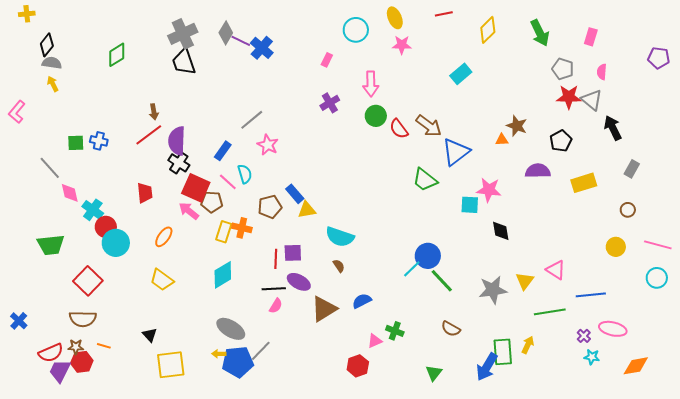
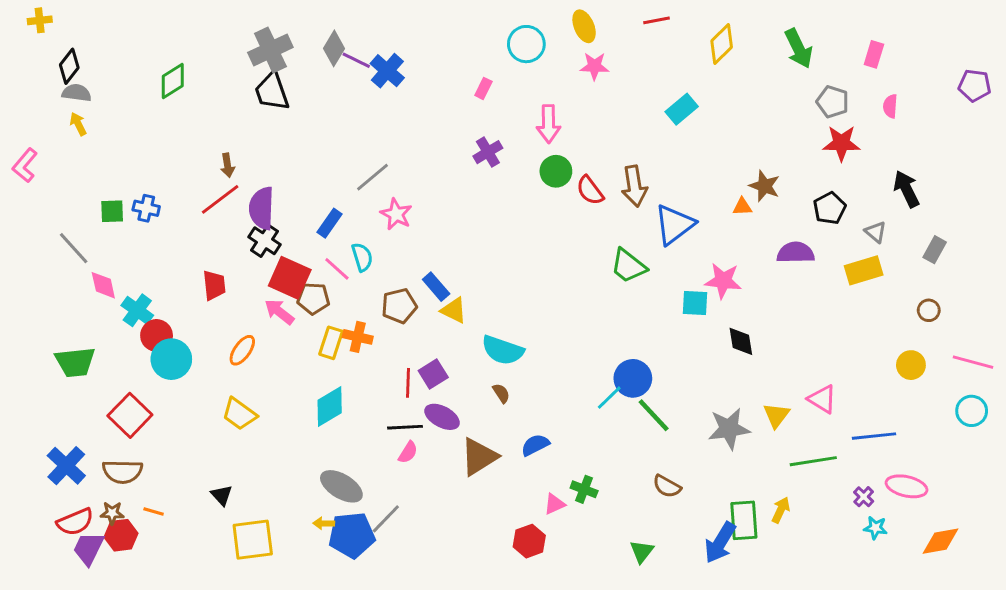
gray triangle: (592, 100) -> (875, 232), moved, size x0.7
brown arrow: (429, 126) -> (634, 186), turned 44
yellow triangle: (307, 210) -> (454, 310), turned 36
purple square: (293, 253) -> (433, 374), turned -30
blue cross: (19, 321) -> (66, 466), moved, size x1.5

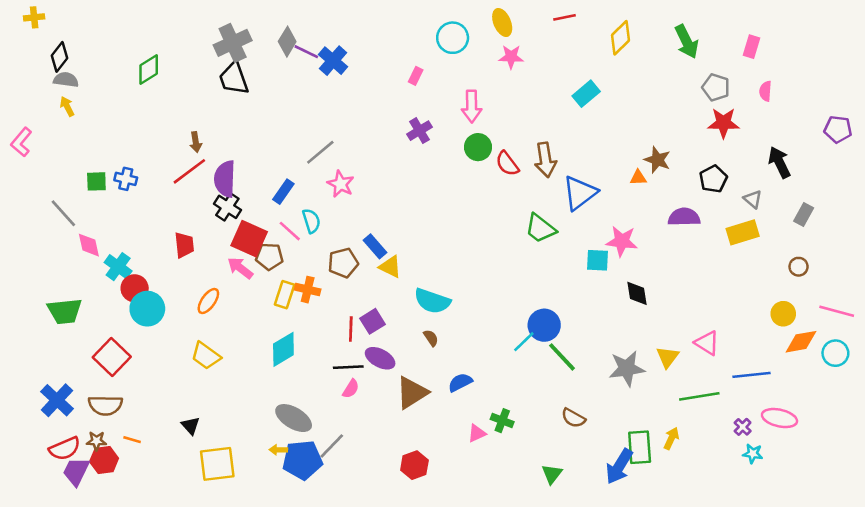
purple pentagon: (975, 85) -> (838, 129), moved
red hexagon: (529, 541) -> (414, 465), moved
orange diamond: (941, 541) -> (801, 342), moved

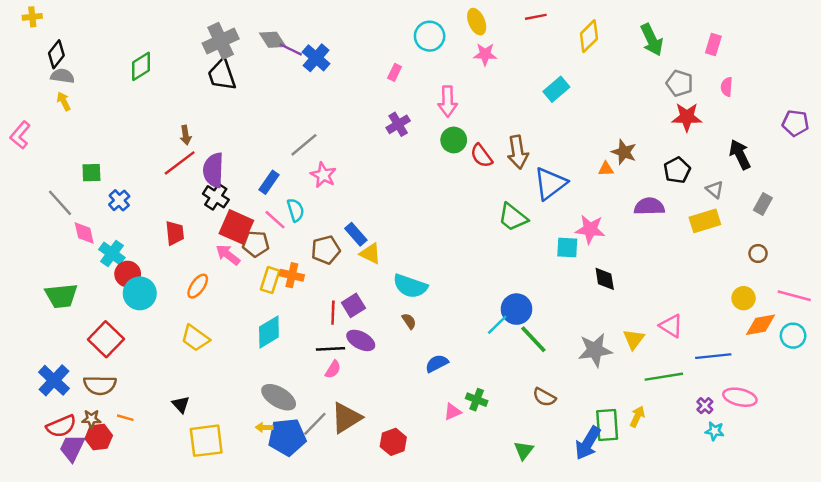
gray diamond: (287, 42) -> (273, 40), turned -64
blue cross: (126, 179) -> (119, 200), moved, turned 35
brown triangle: (412, 393) -> (346, 418), moved

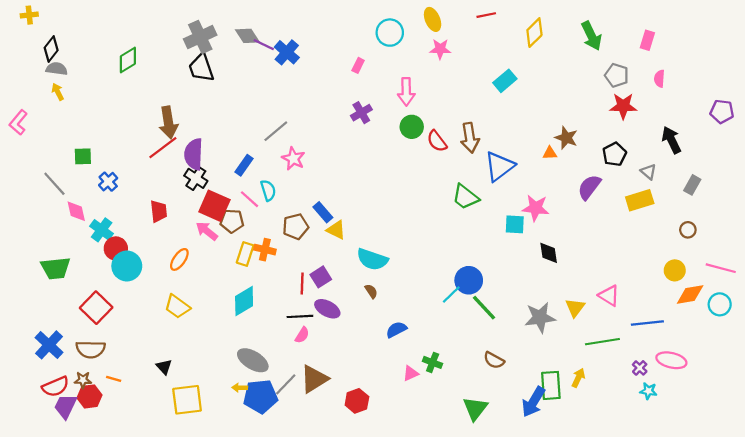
brown arrow: (186, 135) -> (168, 122), size x1.8
purple semicircle: (649, 206) -> (589, 187), turned -52
green triangle: (524, 450) -> (475, 408), size x1.4

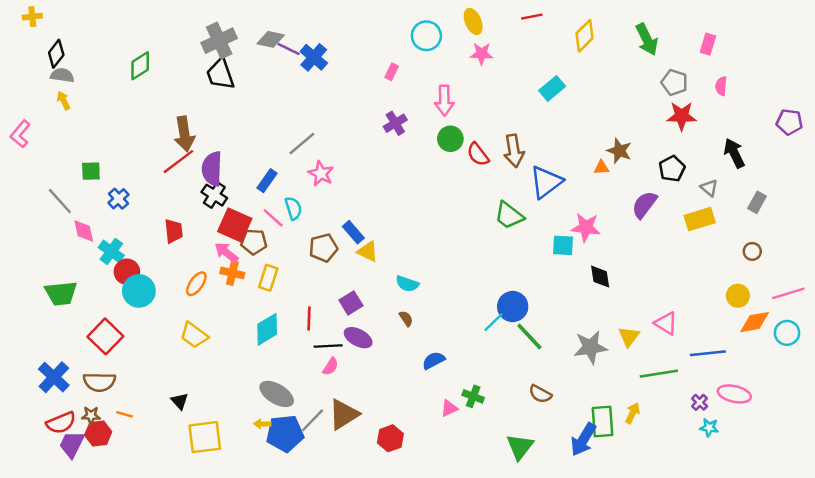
gray diamond: (247, 36) -> (271, 39), turned -45
orange cross: (265, 250) -> (232, 273), moved
cyan semicircle: (372, 259) -> (407, 284), size x0.7
pink line: (721, 268) -> (788, 293), turned -32
red line: (302, 284) -> (309, 318), moved

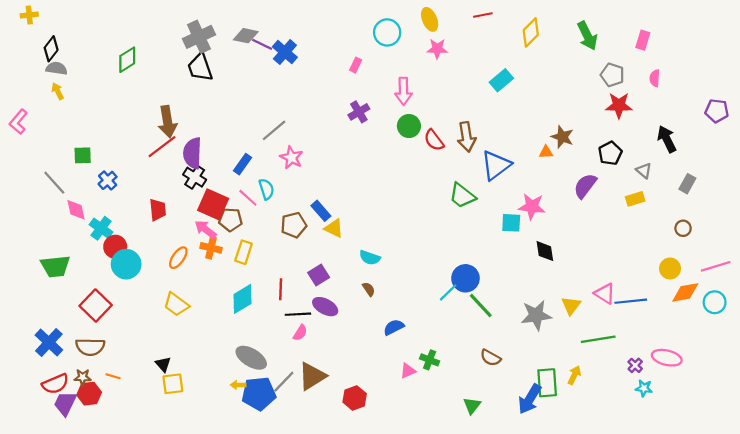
yellow rectangle: (700, 219) -> (635, 199), size x0.7
blue line: (708, 353) -> (631, 301), moved
yellow square: (205, 437) -> (173, 384), moved, size x0.7
green triangle: (520, 447) -> (472, 406), size x0.7

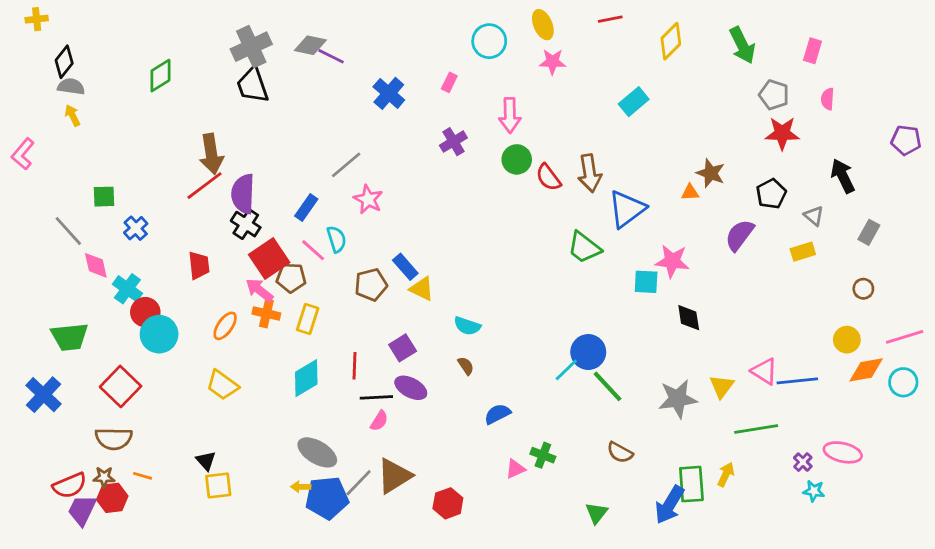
blue cross: (285, 52) -> (389, 93), moved
red square: (213, 204) -> (269, 258), turned 32
blue cross: (49, 342) -> (44, 395), moved

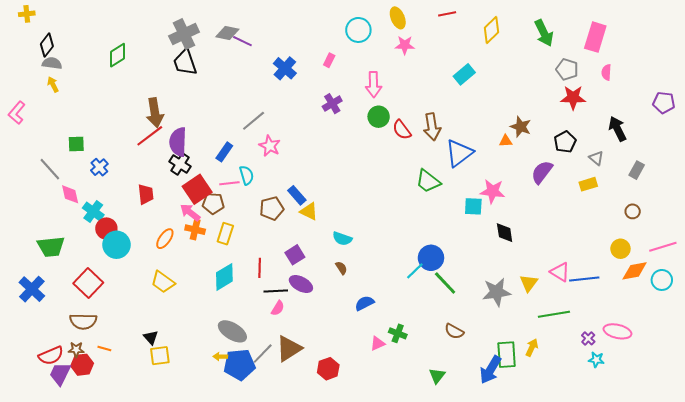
pink rectangle: (812, 51) -> (595, 37), size x1.6
pink line: (313, 250) -> (229, 183), turned -48

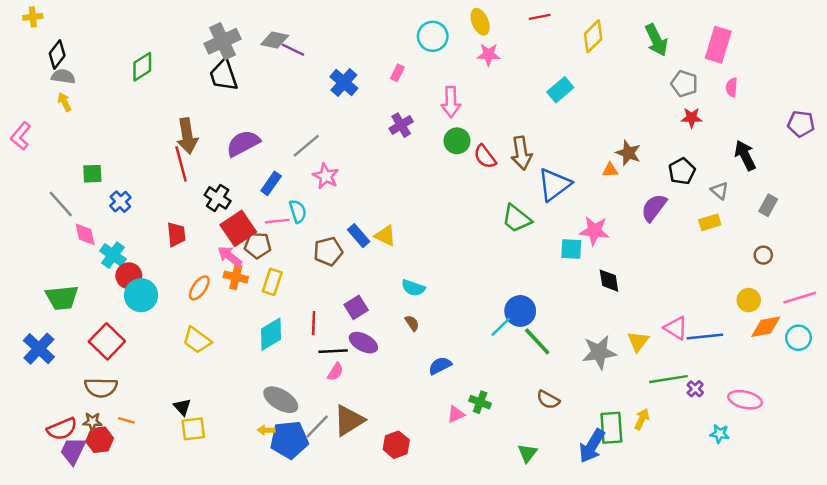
red star: (573, 98) -> (692, 118), size x0.7
red line: (150, 136) -> (181, 164), turned -68
purple semicircle: (178, 142) -> (243, 143), moved, turned 60
yellow triangle: (309, 211) -> (385, 236), moved
purple cross: (588, 338) -> (695, 389), moved

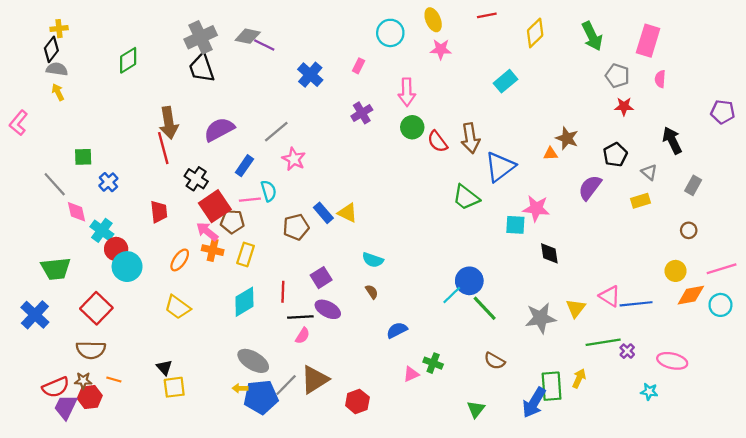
yellow cross: (33, 17) -> (59, 29), moved

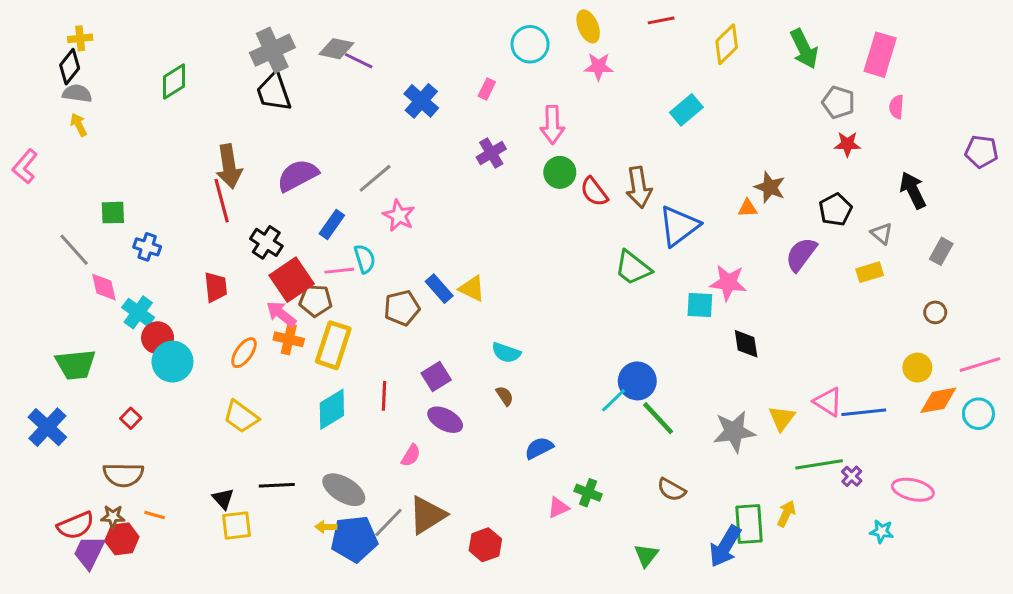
blue cross: (108, 182) -> (147, 247), turned -30
yellow rectangle: (246, 254) -> (333, 345), size x1.4
red square: (96, 308) -> (131, 418), size x0.5
black line: (300, 317) -> (277, 485), moved

